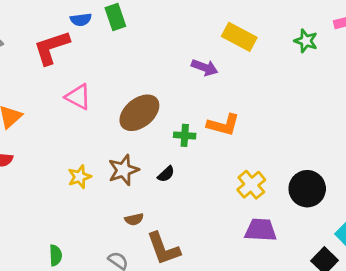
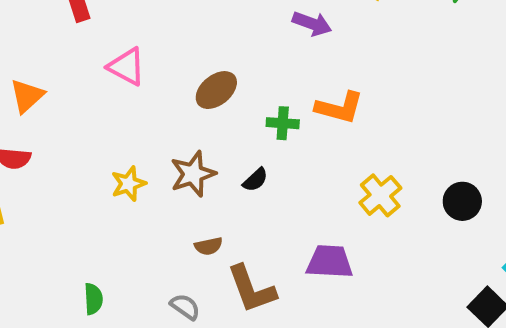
brown ellipse: (139, 113) -> (216, 90), size x0.7
black circle: (307, 189) -> (462, 201), size x0.7
purple trapezoid: (261, 230) -> (330, 262), moved

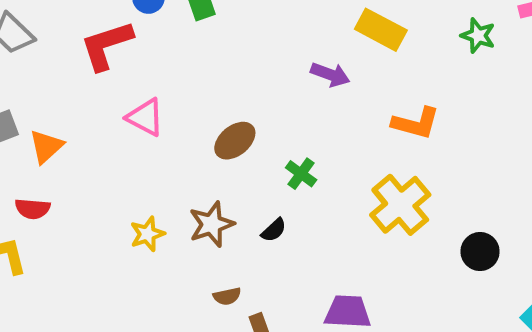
orange L-shape: (339, 108) -> (416, 123), moved
green cross: (283, 123) -> (301, 174), turned 32
yellow cross: (380, 195) -> (400, 205), moved, size x1.4

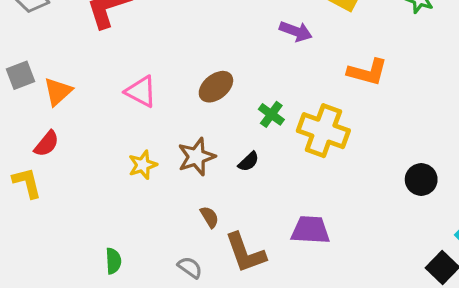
pink triangle: (145, 117) -> (141, 92), moved
yellow cross: (400, 205) -> (323, 131), moved, turned -30
red semicircle: (33, 209) -> (47, 144), turned -56
brown semicircle: (227, 296) -> (209, 217), turned -110

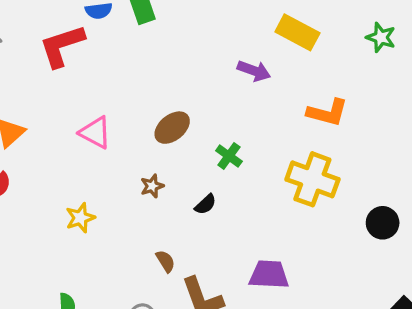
yellow cross: (323, 131) -> (312, 179), moved
brown star: (196, 157) -> (152, 186), moved, size x0.6
yellow star: (143, 165) -> (80, 218), moved

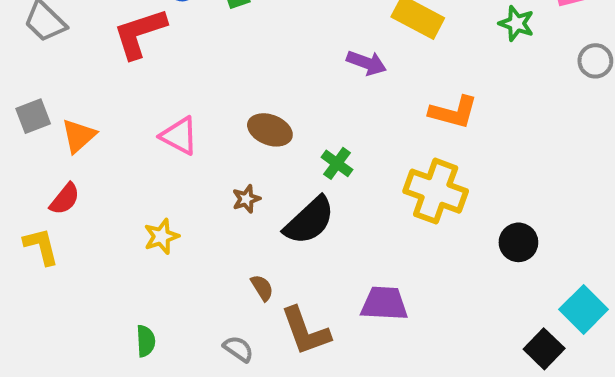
brown ellipse: (172, 128) -> (270, 130), turned 60
black semicircle: (206, 204) -> (309, 221), size x2.0

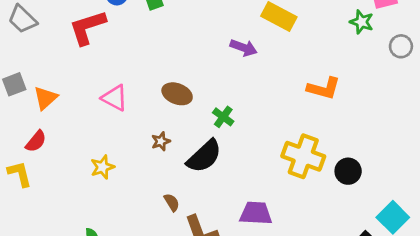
green star: (516, 23) -> (362, 22), moved
orange L-shape: (453, 112) -> (324, 88), moved
yellow cross: (436, 191) -> (303, 156), moved

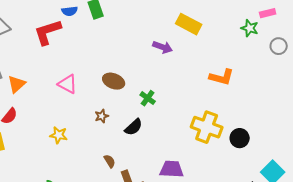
black semicircle: (204, 156) -> (134, 127), size x0.7
yellow star: (102, 167) -> (59, 135), turned 30

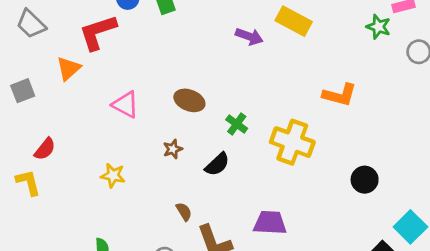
purple arrow: (163, 47) -> (249, 36), moved
orange triangle: (17, 84) -> (69, 68), moved
yellow cross: (207, 127) -> (292, 142), moved

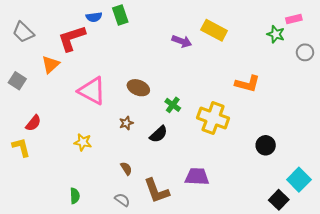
gray square: (23, 91) -> (17, 81), turned -36
pink triangle: (126, 105) -> (92, 91), size x1.4
brown semicircle: (184, 212) -> (126, 169), moved

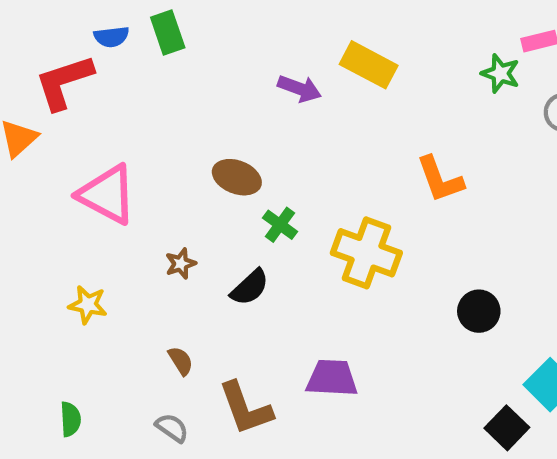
orange L-shape: (247, 84) -> (440, 179), turned 55
brown ellipse: (138, 88) -> (237, 177), moved

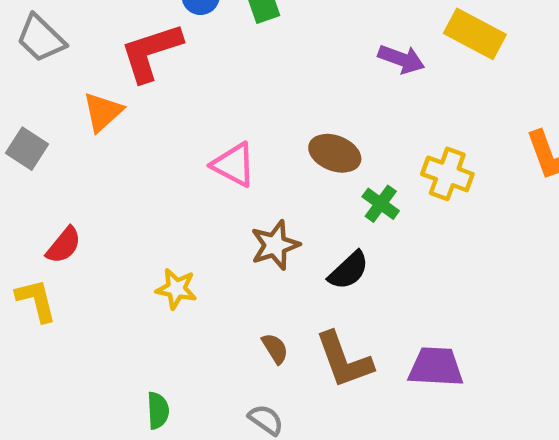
pink triangle: (107, 194) -> (234, 165), moved, size x0.7
yellow cross: (366, 253) -> (447, 174), moved, size x0.7
brown star: (181, 264) -> (275, 245), size x1.5
brown L-shape: (245, 408) -> (344, 360), moved

